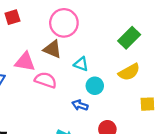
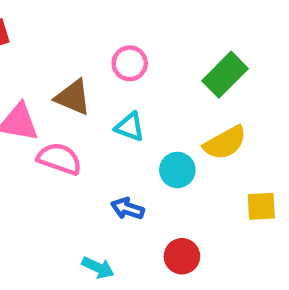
pink circle: (64, 23) -> (130, 63), moved, size x0.6
cyan circle: (95, 86) -> (177, 170), moved

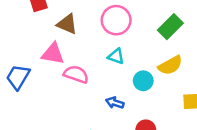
pink circle: (130, 63) -> (116, 20), size x1.5
brown triangle: (73, 97) -> (67, 24), moved

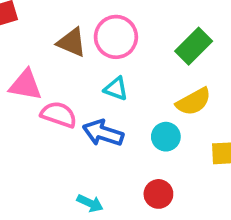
brown triangle: (67, 24) -> (72, 42), moved
cyan circle: (143, 81) -> (166, 137), moved
blue arrow: (115, 103) -> (103, 133), moved, size x1.5

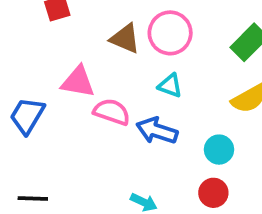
cyan circle: (166, 137) -> (219, 150), moved

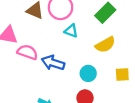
cyan triangle: (170, 86) -> (71, 31), moved

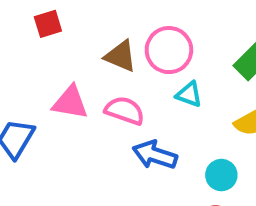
pink semicircle: (27, 52) -> (125, 111), moved

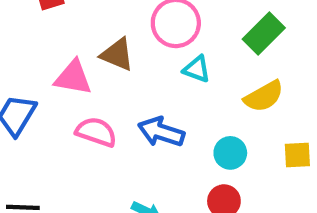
brown triangle: (121, 56) -> (117, 54), moved
pink semicircle: (125, 111) -> (96, 132), moved

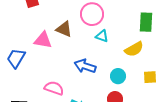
green rectangle: (264, 34) -> (146, 22), moved, turned -42
pink semicircle: (96, 132) -> (54, 88), moved

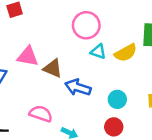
brown triangle: (64, 29) -> (53, 68), moved
yellow semicircle: (134, 49) -> (126, 53), moved

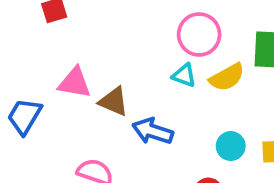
pink circle: (86, 25) -> (199, 35), moved
cyan circle: (117, 99) -> (231, 146), moved

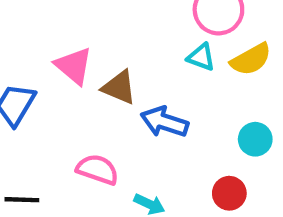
pink triangle: (75, 83) -> (74, 66), turned 30

